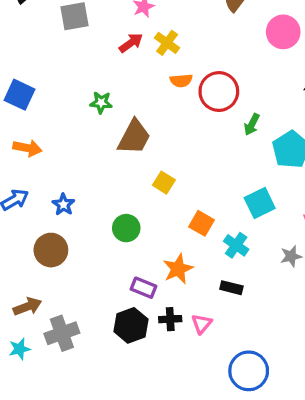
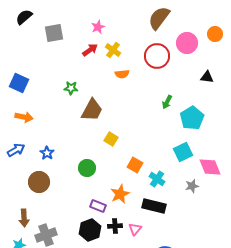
red circle: (219, 92) -> (157, 56), moved
cyan square: (260, 203) -> (183, 152), moved
black rectangle: (231, 288) -> (154, 206), size x1.6
brown arrow: (27, 307) -> (24, 218), turned 108

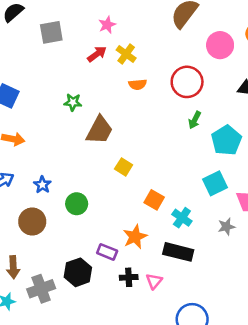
red circle: (157, 56) -> (187, 82), moved
green circle: (87, 168) -> (77, 204), moved
black hexagon: (90, 230) -> (78, 272), moved

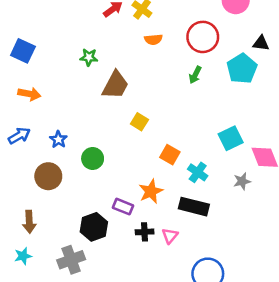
green arrow: (195, 120) -> (195, 75), moved
cyan pentagon: (226, 140) -> (242, 69), moved
gray cross: (41, 289) -> (71, 260), moved

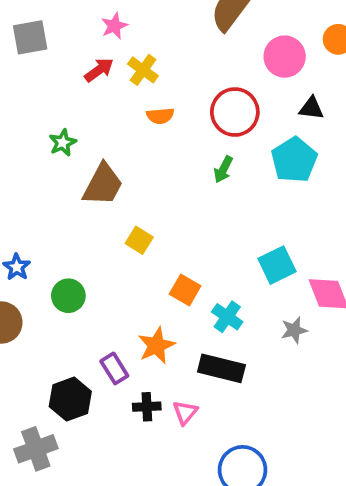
black triangle: (261, 43) -> (311, 108), moved
green star: (89, 57) -> (63, 143), turned -30
purple rectangle: (123, 207) -> (114, 368), turned 36

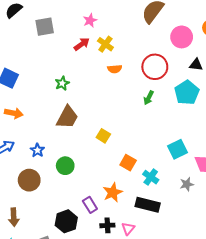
brown trapezoid: (103, 185) -> (67, 117), moved

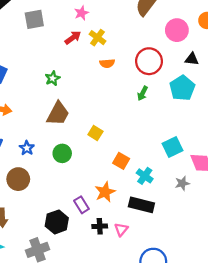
green circle: (65, 166) -> (62, 153), moved

